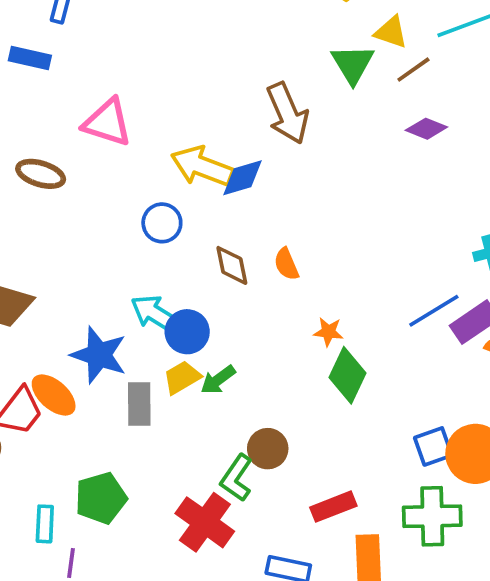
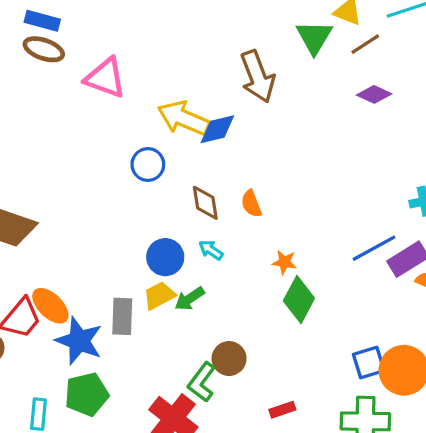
brown ellipse: (41, 174) -> (44, 49), moved
cyan arrow: (155, 314) -> (211, 250), moved, size x0.6
blue star: (99, 355) -> (79, 341), moved
red rectangle: (333, 507) -> (282, 410), size x0.7

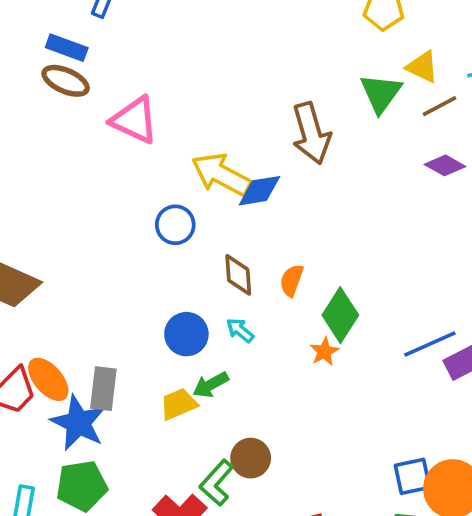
orange semicircle: (251, 204) -> (292, 280), turned 36
orange star: (284, 262) -> (324, 352), turned 30
yellow trapezoid: (159, 295) -> (179, 404), moved
green diamond: (299, 299) -> (340, 315), moved
gray rectangle: (122, 316) -> (103, 389), moved

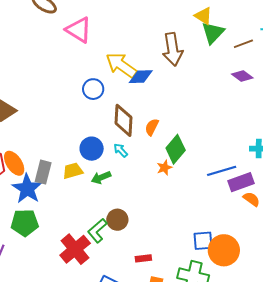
yellow triangle: (422, 67) -> (203, 16), moved
brown diamond: (238, 275) -> (123, 120), size x1.4
yellow trapezoid: (179, 404) -> (73, 171), moved

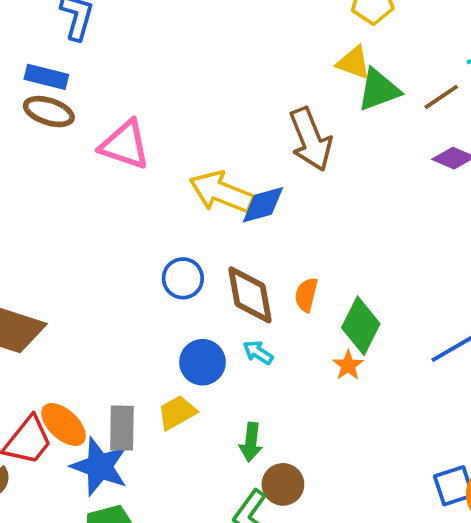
green triangle: (213, 33) -> (379, 90), turned 40
blue circle: (93, 89) -> (183, 278), moved
green arrow: (101, 177) -> (251, 442), moved, turned -48

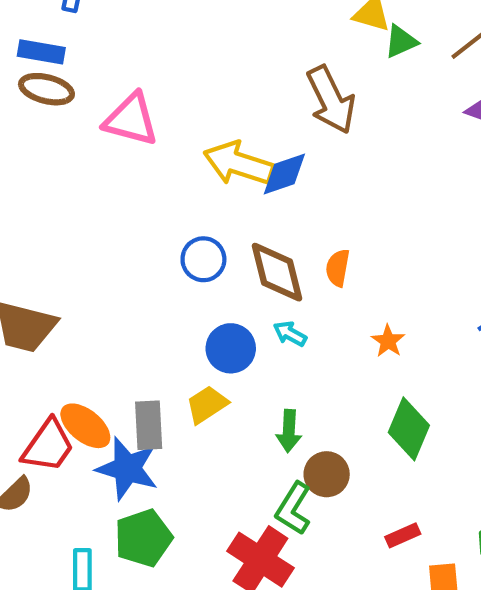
green triangle: (379, 90) -> (401, 41), size x0.7
green diamond: (361, 326) -> (409, 429), moved

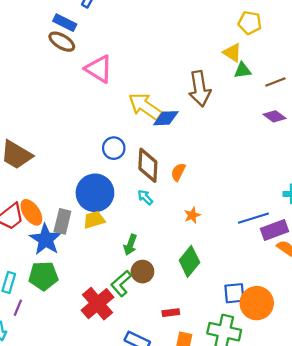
blue circle: (231, 348) -> (95, 193), moved, size x1.5

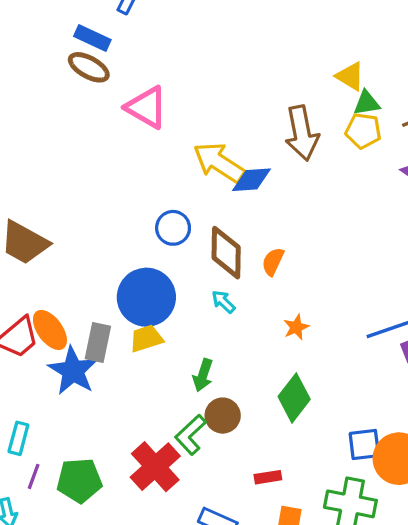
yellow pentagon: (250, 23) -> (363, 131), moved
green pentagon: (43, 276) -> (79, 480), moved

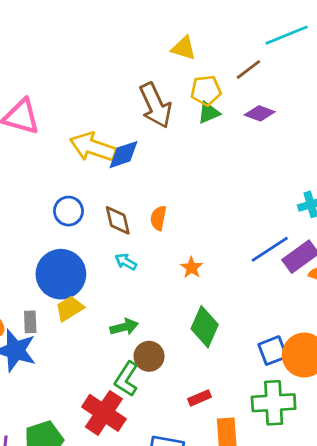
green triangle: (367, 103) -> (209, 113), moved
brown diamond: (226, 253) -> (118, 220), size x0.7
gray rectangle: (98, 342) -> (30, 322), size x0.7
green arrow: (203, 375) -> (124, 327), turned -108

